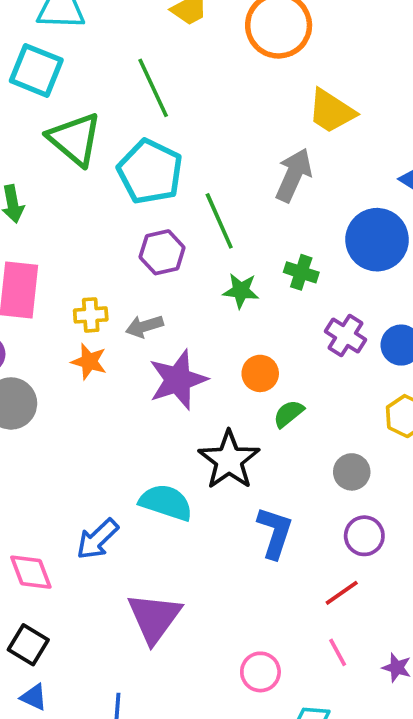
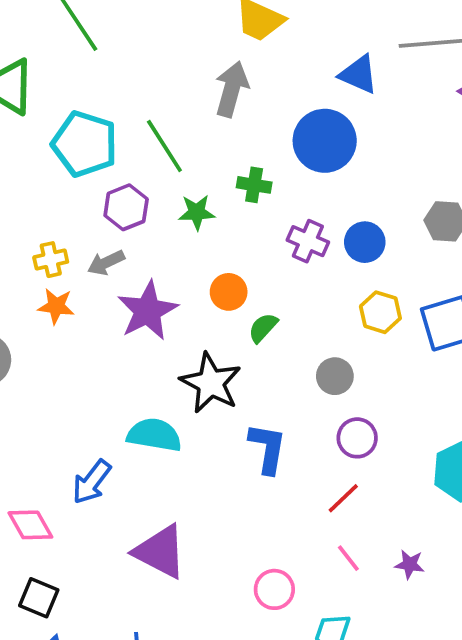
cyan pentagon: (150, 172) -> (85, 144), moved
purple hexagon: (162, 252) -> (126, 207), moved
purple triangle: (154, 618) -> (160, 552), turned -30

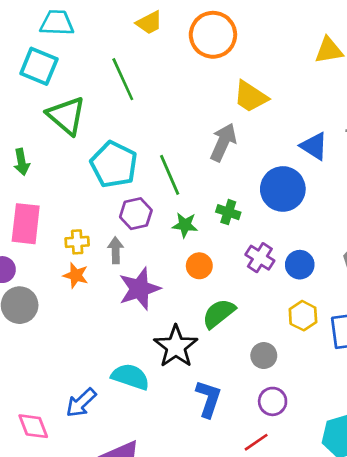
gray arrow: (106, 263) -> (116, 250), turned 105
orange circle: (229, 292) -> (199, 266), moved
green semicircle: (263, 328) -> (219, 313), size x1.5

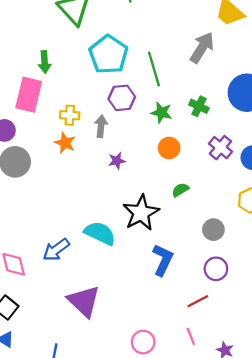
green arrow: (22, 162) -> (45, 62), moved
purple star: (139, 289) -> (117, 161), size x0.5
green semicircle: (219, 313) -> (180, 190), size x0.6

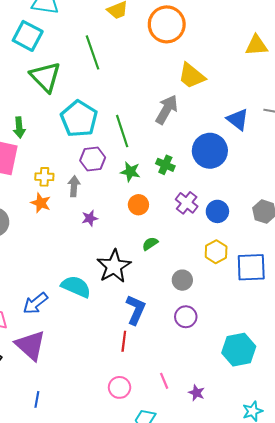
purple triangle: (84, 301) -> (31, 345), moved
red line: (198, 301) -> (124, 341), moved, turned -54

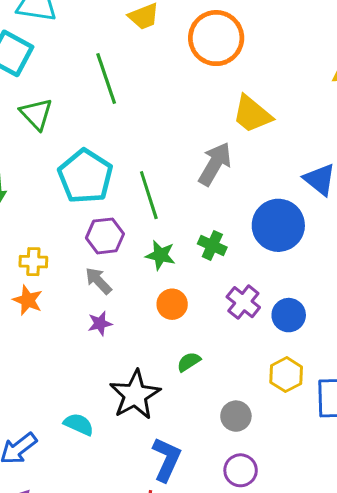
green triangle: (45, 77) -> (36, 114), size x0.7
gray arrow: (74, 186) -> (98, 281), moved, turned -48
cyan semicircle: (76, 287) -> (79, 424), size x0.7

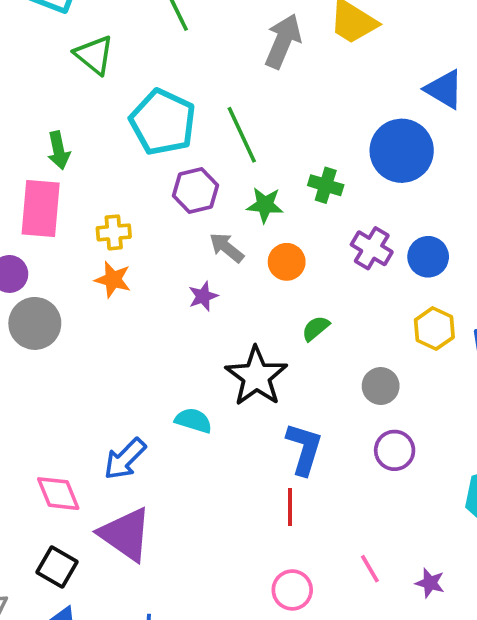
gray arrow: (215, 164) -> (283, 41), moved
gray arrow: (98, 281) -> (227, 248), moved

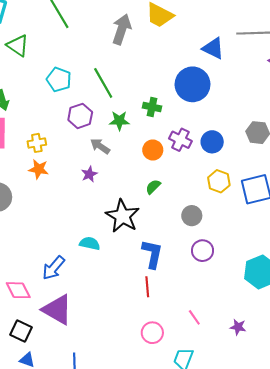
cyan pentagon: (163, 122) -> (59, 80), size x0.7
orange circle: (287, 262) -> (153, 150), moved
purple star: (430, 583) -> (238, 327), moved

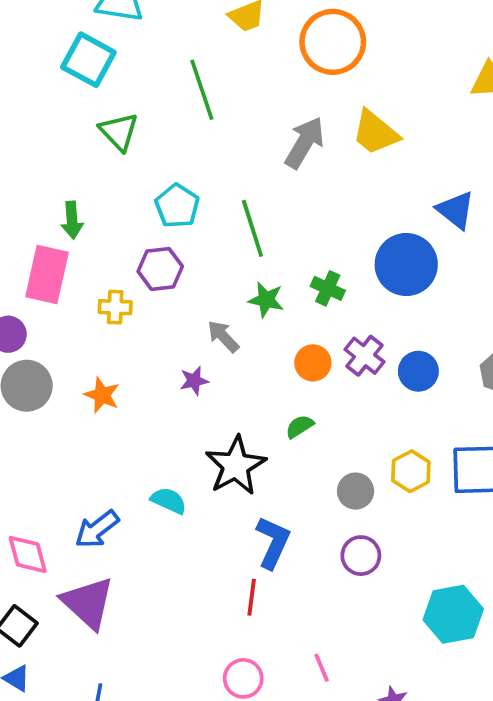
purple hexagon: (80, 116) -> (160, 269), moved
orange star: (39, 169) -> (102, 395), moved
yellow hexagon: (219, 181) -> (411, 471), moved

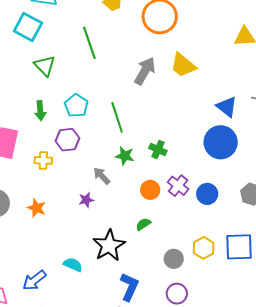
green arrow: (72, 220) -> (40, 111), moved
blue circle: (406, 265) -> (221, 142), moved

